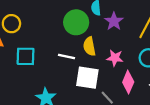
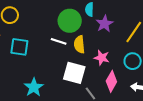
white line: (67, 57) -> (59, 41), moved

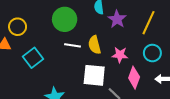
green circle: (70, 21) -> (65, 19), moved
cyan square: (19, 47) -> (33, 58), turned -36

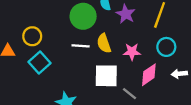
green circle: (65, 19) -> (83, 16), moved
yellow circle: (18, 27) -> (32, 36), moved
pink diamond: (134, 78) -> (149, 75), turned 40

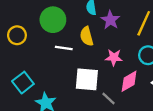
green circle: (83, 16) -> (53, 20), moved
yellow semicircle: (104, 43) -> (87, 36), moved
cyan square: (39, 63) -> (23, 83), moved

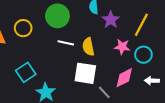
yellow semicircle: (87, 36) -> (88, 47), moved
pink star: (114, 57) -> (122, 47), moved

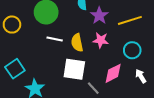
yellow line: (141, 25) -> (130, 20), turned 45
pink star: (122, 47) -> (101, 40), moved
white arrow: (152, 81) -> (141, 76), turned 56

